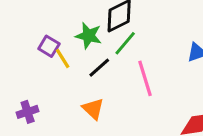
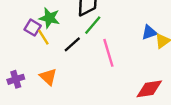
green star: (89, 36) -> (49, 18), moved
orange triangle: (93, 109) -> (48, 77), moved

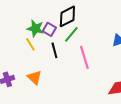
purple square: (33, 28) -> (49, 29), moved
black line: (72, 44) -> (54, 50), turned -63

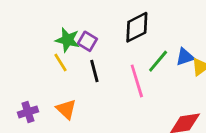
black diamond: (67, 16) -> (137, 27), moved
green line: (71, 34) -> (158, 61), moved

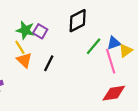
black line: (94, 71) -> (49, 63), moved, turned 42
pink line: (137, 81) -> (111, 61), moved
orange triangle: (66, 109) -> (24, 60), moved

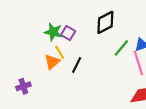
yellow line: (20, 47) -> (60, 52), moved
orange triangle: (24, 60) -> (52, 62), turned 35

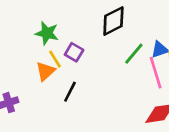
purple square: (68, 33) -> (74, 52), moved
black line: (77, 65) -> (70, 92), moved

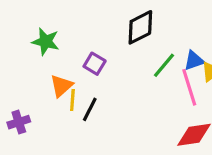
green star: (47, 33) -> (46, 42), moved
yellow line: (55, 59) -> (72, 100), moved, turned 36

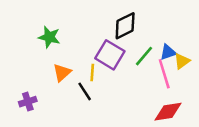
purple square: (95, 64) -> (110, 55), moved, size x1.6
yellow line: (72, 100) -> (92, 72), moved
black line: (90, 109) -> (85, 91), turned -60

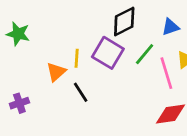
green star: (49, 37) -> (18, 34), moved
blue triangle: (168, 52) -> (170, 27), moved
yellow line: (92, 72) -> (77, 58), moved

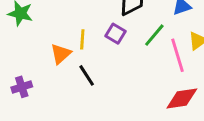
purple square: (108, 53) -> (115, 34), size x0.6

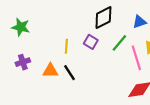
orange triangle: (61, 54) -> (50, 71), moved, turned 42
purple cross: (22, 87) -> (23, 62), moved

